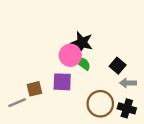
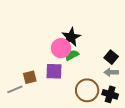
black star: (82, 43) -> (71, 37), turned 30
green semicircle: (83, 63) -> (72, 55), turned -64
black square: (118, 66) -> (111, 57), moved

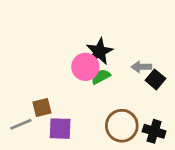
purple square: (54, 71) -> (60, 129), moved
gray arrow: (111, 72) -> (141, 67), moved

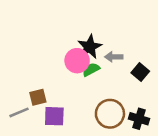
gray arrow: (141, 67) -> (114, 57), moved

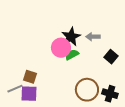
gray arrow: (114, 57) -> (93, 37), moved
brown square: (38, 97) -> (30, 77), turned 32
purple square: (54, 116) -> (29, 94), moved

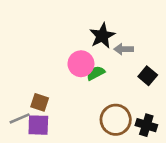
black star: (71, 37) -> (102, 36), moved

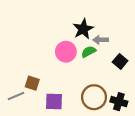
green semicircle: (96, 73) -> (89, 52), moved
purple square: (38, 125) -> (54, 102), moved

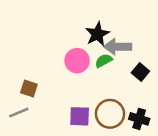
gray arrow: (101, 40) -> (118, 47), size x1.5
brown square: (32, 83) -> (29, 88), moved
purple square: (54, 102) -> (80, 116), moved

